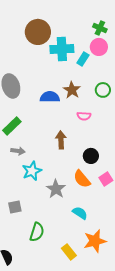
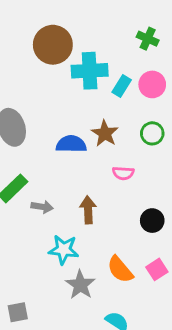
pink circle: (99, 47) -> (152, 84), moved
gray arrow: (18, 151) -> (42, 207), moved
black circle: (91, 156) -> (152, 221), moved
cyan star: (32, 171) -> (64, 250), moved, turned 30

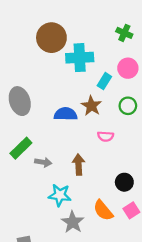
cyan rectangle: (122, 86) -> (104, 81), moved
black circle: (152, 221) -> (124, 182), moved

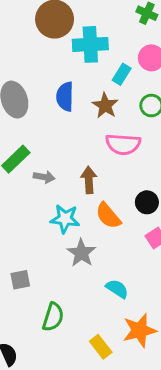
blue semicircle: (66, 114) -> (65, 97), moved, turned -90
pink semicircle: (106, 136) -> (123, 144), size x1.6
orange semicircle: (103, 210) -> (108, 216), moved

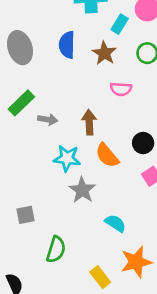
pink semicircle: (123, 144) -> (121, 89), size x0.7

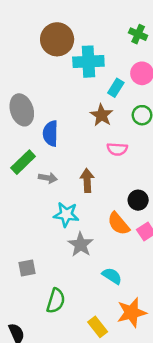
blue semicircle: (67, 45) -> (51, 133), moved
orange semicircle: (107, 155) -> (118, 224), moved

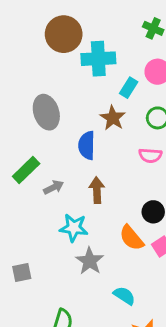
gray ellipse: (22, 110) -> (46, 112), moved
blue semicircle: (51, 133) -> (87, 145), moved
pink semicircle: (117, 149) -> (150, 155), moved
gray arrow: (48, 178) -> (54, 187), turned -36
gray square: (27, 268) -> (22, 273), moved

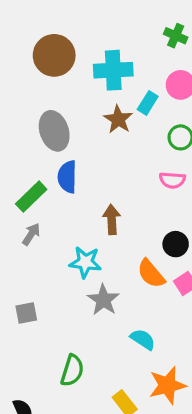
brown circle: (64, 34) -> (54, 55), moved
brown star: (113, 118) -> (118, 119), moved
blue semicircle: (87, 145) -> (67, 177), moved
gray arrow: (54, 187) -> (31, 234), moved, turned -30

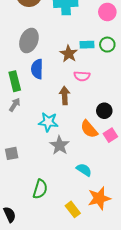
cyan rectangle: (148, 103) -> (87, 45), moved, turned 56
brown star: (118, 119) -> (69, 54), moved
gray ellipse: (54, 131) -> (29, 40), turned 40
pink semicircle: (172, 180) -> (82, 76), moved
green rectangle: (31, 197) -> (15, 81), turned -60

